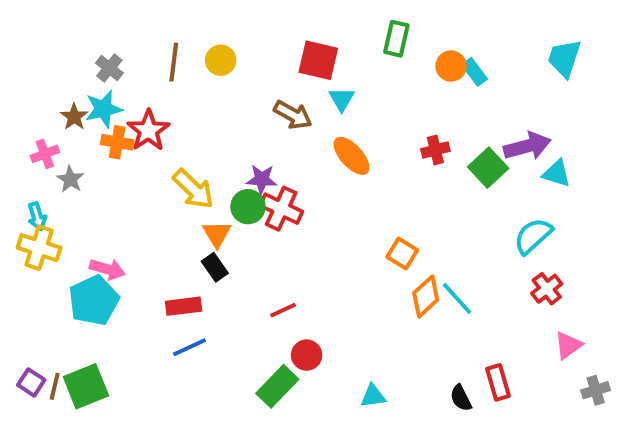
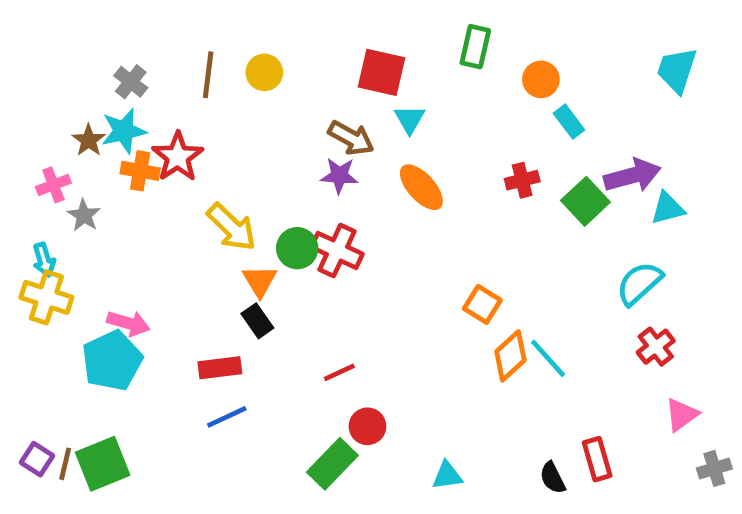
cyan rectangle: (475, 72) -> (569, 122), moved
cyan triangle: (557, 173) -> (667, 208), turned -32
purple star: (262, 179) -> (339, 176), moved

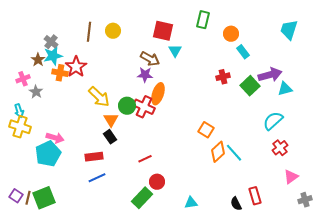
gray cross: (131, 82) -> (51, 42), moved
orange ellipse: (421, 187) -> (158, 94), moved, turned 60

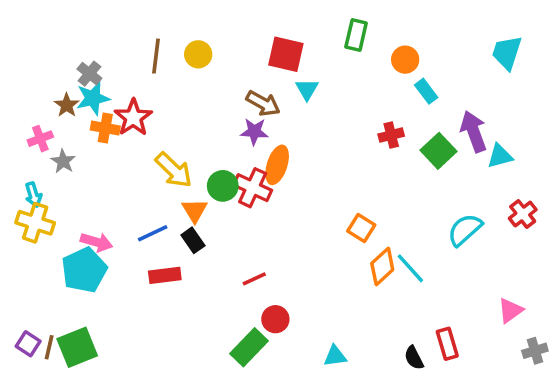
purple arrow: (270, 75) -> (474, 132), turned -95
cyan semicircle: (273, 121) -> (465, 230), moved
red cross: (280, 148) -> (523, 214), moved
blue line: (97, 178) -> (153, 233), moved

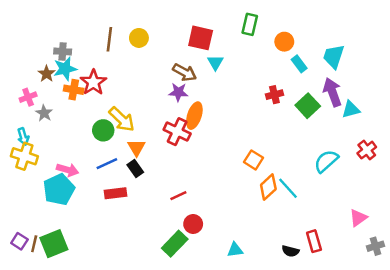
cyan trapezoid: (507, 53) -> (334, 56), moved
gray cross: (89, 74) -> (63, 52), turned -35
green circle: (223, 186) -> (103, 130), moved
black semicircle: (414, 358) -> (290, 251), turned -49

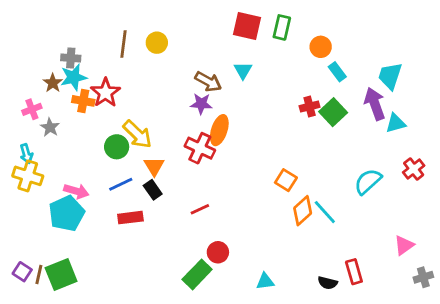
red square: (201, 38) -> (247, 26), moved
cyan trapezoid: (334, 56) -> (390, 76), moved
green square: (308, 106) -> (333, 112), moved
red line: (178, 196) -> (200, 209), moved

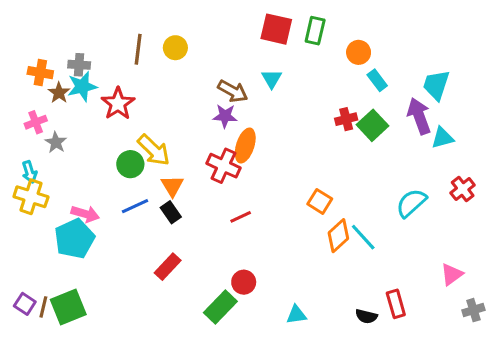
orange cross: (83, 101) -> (40, 73), moved
red line: (200, 209) -> (241, 217), moved
red rectangle: (130, 218) -> (168, 267), moved, turned -40

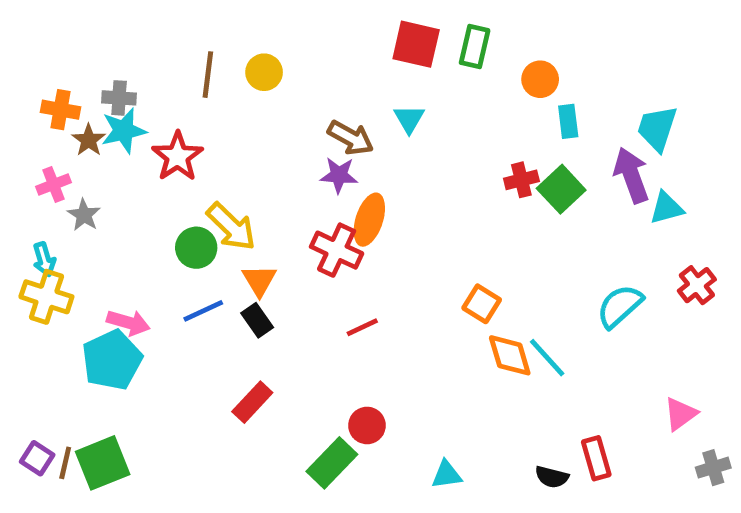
cyan rectangle: (377, 80) -> (568, 121), turned 30
orange diamond: (338, 236) -> (510, 355), turned -64

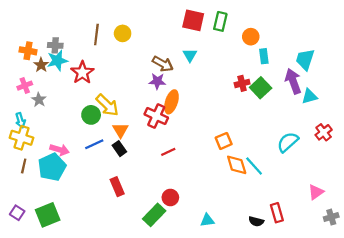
orange square: (482, 304) -> (224, 141), turned 35
red rectangle: (252, 402) -> (117, 187), turned -66
brown line: (65, 463) -> (24, 166), moved

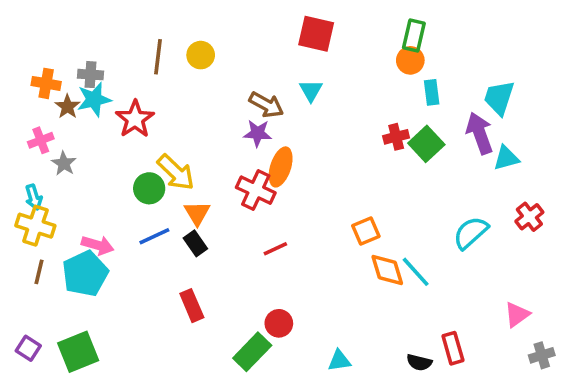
green rectangle: (220, 21) -> (414, 36), moved

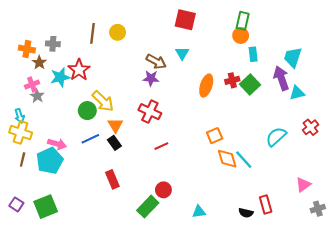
cyan star: (94, 99) -> (60, 77), moved
pink cross: (41, 140) -> (32, 84), moved
orange ellipse: (281, 167) -> (206, 86), moved

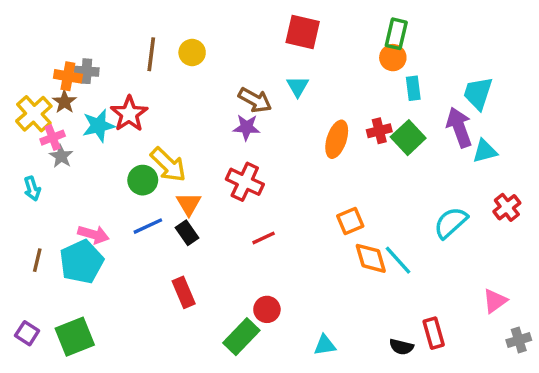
orange cross: (27, 49) -> (68, 76), moved
yellow cross: (21, 132) -> (34, 114), moved, turned 30

